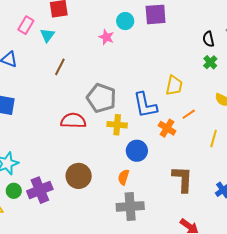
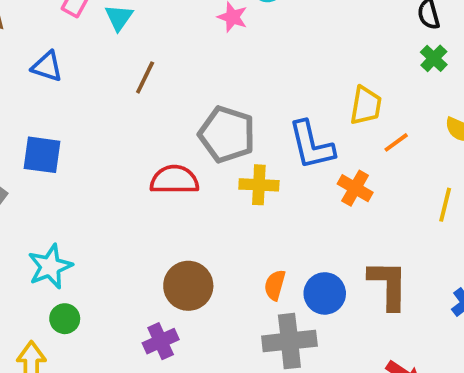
orange line: (189, 114) -> (396, 142), moved
blue circle: (137, 151) -> (325, 293), moved
purple cross: (40, 190) -> (161, 341), moved, size x0.7

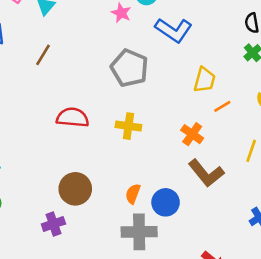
brown line: (145, 77) -> (43, 55), moved
gray pentagon: (227, 134) -> (130, 68), moved
blue L-shape: (311, 145) -> (174, 30), moved, turned -48
brown L-shape: (388, 285) -> (206, 173), moved, turned 135

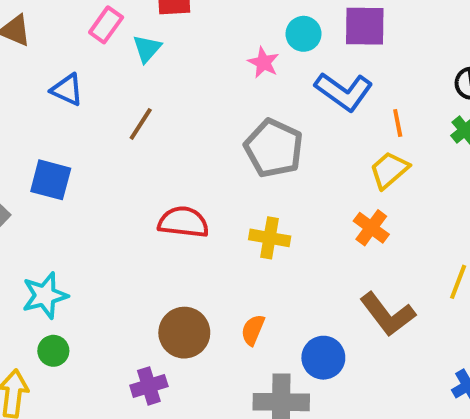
yellow trapezoid: (204, 80) -> (389, 170), turned -148
orange line: (222, 106) -> (398, 123), moved, turned -72
orange cross: (192, 134) -> (371, 228), moved
orange semicircle: (133, 194) -> (253, 330), moved

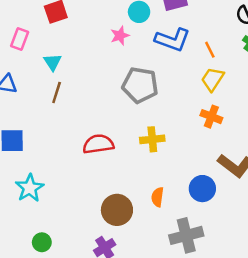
cyan triangle: (147, 49) -> (53, 62), moved
pink star: (263, 62) -> (120, 36), turned -30
cyan star: (45, 295) -> (30, 188), moved
blue circle: (323, 358) -> (202, 189), moved

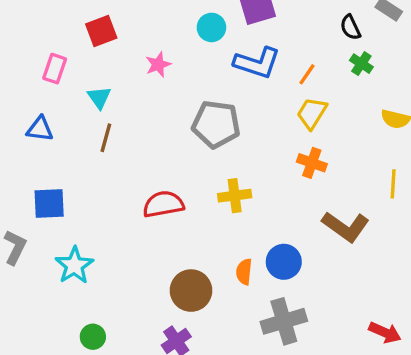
pink star: (120, 36) -> (158, 64), moved
orange line: (210, 50) -> (307, 74), turned 63
blue circle: (202, 189) -> (284, 262), moved

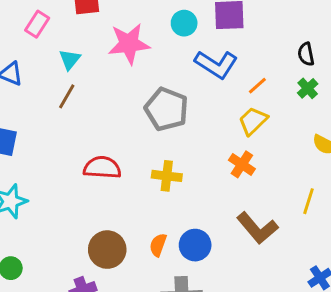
pink star: (158, 64) -> (129, 44), size x1.8

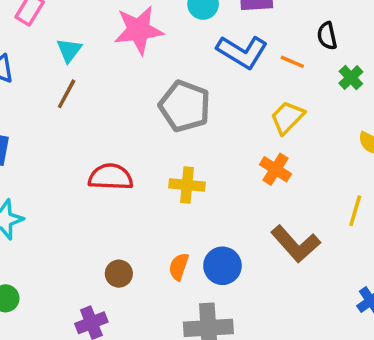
black semicircle: (306, 54) -> (327, 36), moved
orange line: (257, 86) -> (292, 62), moved, turned 66
brown circle: (107, 250) -> (119, 274), size x0.6

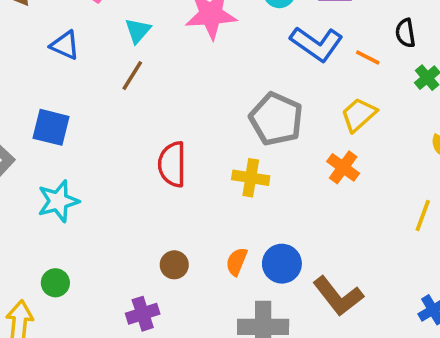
gray pentagon: (185, 106) -> (276, 119), moved
red semicircle: (111, 177) -> (172, 164), turned -96
brown L-shape: (295, 244) -> (338, 296), moved

